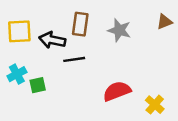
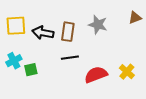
brown rectangle: (80, 24) -> (68, 32), moved
black line: (74, 59) -> (70, 58), moved
yellow cross: (155, 105) -> (127, 72), moved

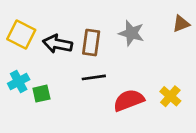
yellow square: (16, 26) -> (21, 34), turned 30

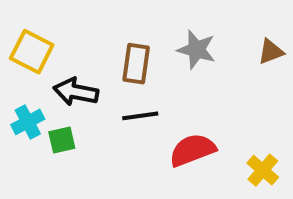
brown triangle: (181, 24) -> (271, 52), moved
black arrow: (58, 44) -> (76, 92), moved
yellow cross: (170, 96) -> (263, 170), moved

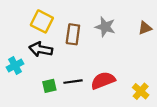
yellow square: (32, 52) -> (42, 21), moved
black line: (140, 116) -> (73, 82), moved
green square: (62, 140) -> (49, 86), moved

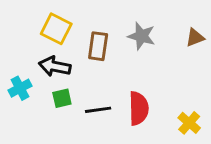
red semicircle: (103, 81) -> (139, 108), turned 110
green square: (49, 86) -> (62, 98), moved

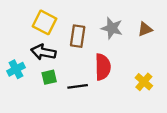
brown triangle: (195, 38) -> (145, 29), moved
red semicircle: (139, 108) -> (103, 67), moved
yellow cross: (189, 123) -> (144, 82), moved

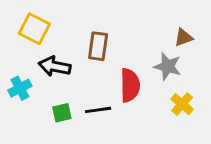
yellow square: (45, 22) -> (34, 29), moved
gray star: (112, 28) -> (168, 66), moved
green square: (49, 77) -> (62, 113), moved

